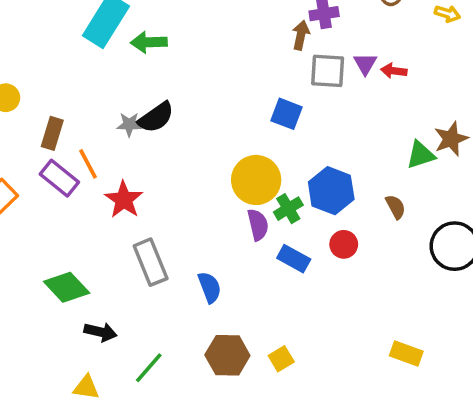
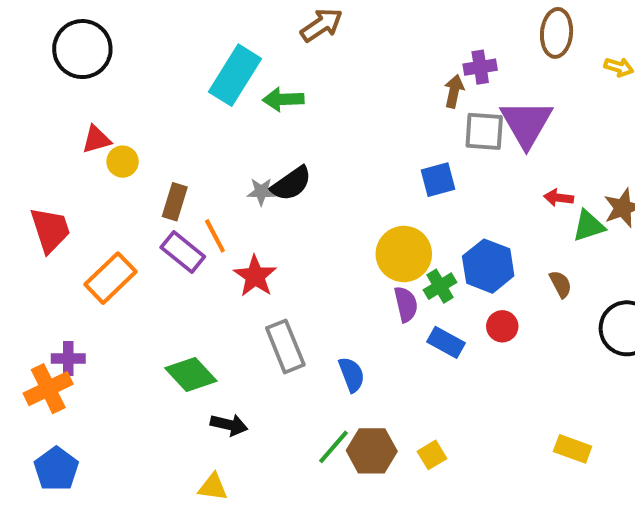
purple triangle: (365, 64) -> (526, 123), size x2.0
red arrow: (394, 71) -> (559, 198), moved
blue square: (286, 114) -> (438, 180), turned -36
green line: (149, 368) -> (334, 447), moved

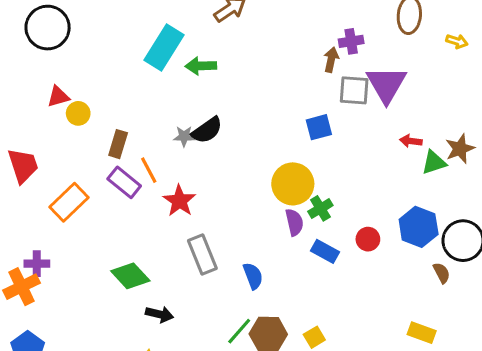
blue hexagon: (488, 266) -> (419, 227), moved
brown semicircle: (561, 284) -> (442, 273), moved

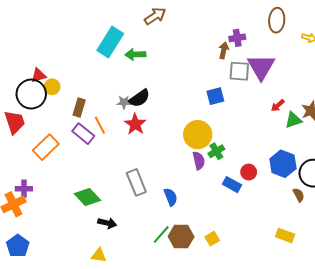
black circle: (48, 28) -> (31, 94), moved
red arrow: (411, 141) -> (278, 105), turned -48
red star: (179, 201) -> (135, 124), moved
blue rectangle: (325, 251) -> (232, 185), moved

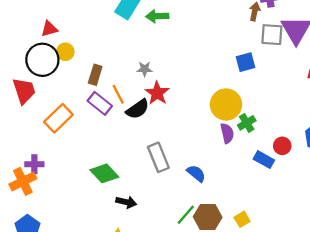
red triangle: (39, 75) -> (49, 29), moved
black semicircle: (139, 98) -> (138, 109), moved
blue semicircle: (171, 197) -> (196, 173), turned -30

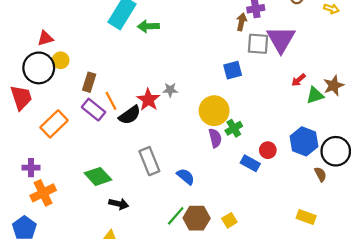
gray star: (145, 69) -> (170, 90), moved
orange cross: (23, 181) -> (43, 193), moved

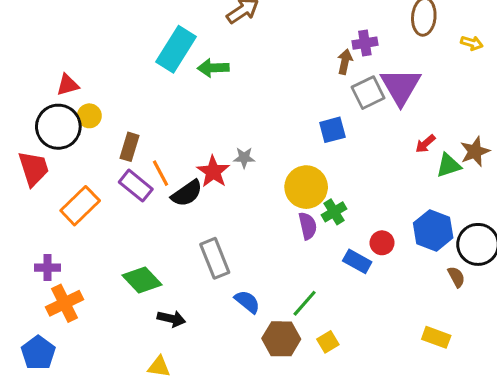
gray square: (258, 44) -> (368, 93), turned -30
blue semicircle: (186, 176) -> (247, 302), moved
green line: (176, 216) -> (305, 303), moved

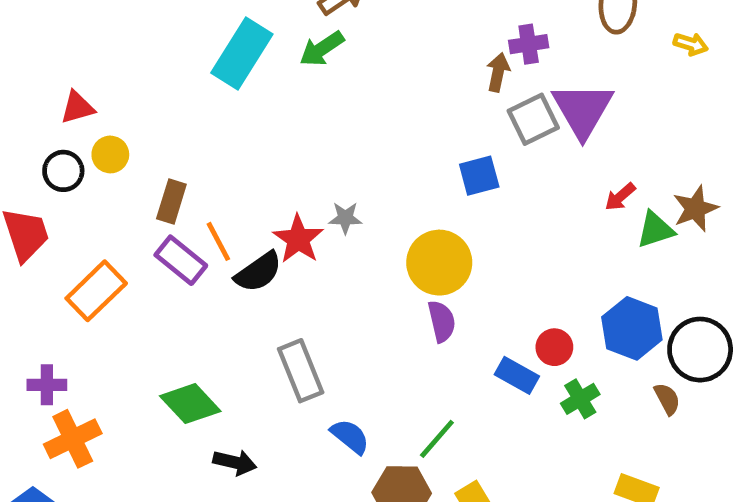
green arrow: (213, 68) -> (322, 49), moved, turned -32
black circle: (58, 127) -> (63, 171), size x0.6
green cross: (334, 212) -> (580, 399), moved

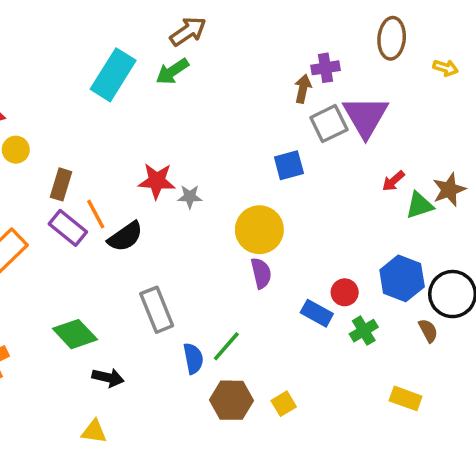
red star: (298, 239) -> (157, 181), moved, turned -30
blue semicircle: (350, 436) -> (193, 358), turned 40
green line: (437, 439) -> (226, 346), moved

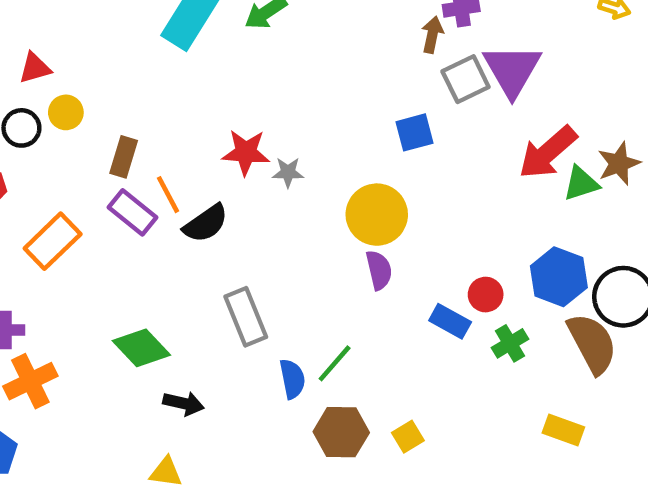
red arrow: (393, 181) -> (548, 152), size x2.0
brown semicircle: (428, 331) -> (592, 343), size x2.0

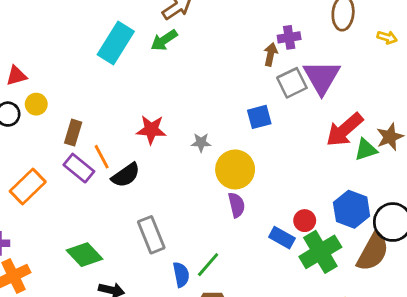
gray star: (288, 172) -> (201, 142), moved
green cross: (510, 343) -> (320, 252), size x1.8
brown semicircle: (592, 343) -> (373, 252), turned 57

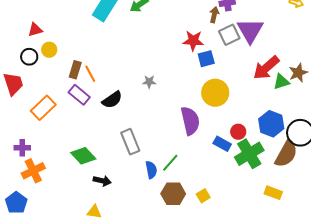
red star: (151, 130) -> (193, 41), moved
gray star: (201, 142) -> (149, 82), moved
orange line: (102, 157) -> (90, 74), moved
yellow circle: (235, 169) -> (215, 93), moved
purple semicircle: (237, 205) -> (190, 121), size x1.6

